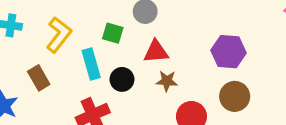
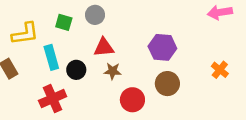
green square: (113, 33) -> (64, 22), moved
yellow L-shape: (59, 35) -> (25, 34), turned 44

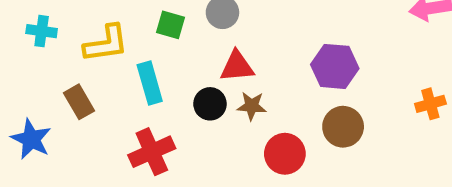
black circle: (76, 70) -> (210, 104), moved
orange cross: (220, 70) -> (430, 104), turned 35

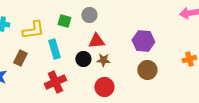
brown rectangle: (79, 102) -> (20, 58), turned 56
red circle: (285, 154) -> (104, 87), moved

